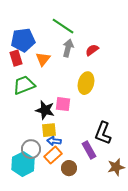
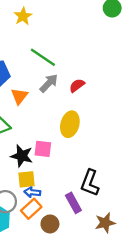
gray arrow: (68, 48) -> (49, 83), turned 30

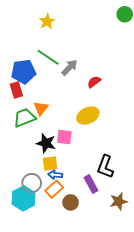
green line: (43, 57) -> (48, 57), moved
gray arrow: (49, 83) -> (70, 67), moved
orange triangle: (19, 96) -> (41, 108), moved
yellow ellipse: (70, 124) -> (88, 116), turned 50

